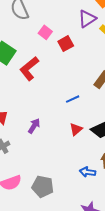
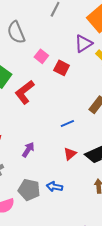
red square: (66, 44) -> (62, 68), turned -35
blue arrow: (88, 172) -> (54, 187), moved
gray pentagon: (43, 186) -> (29, 190), moved

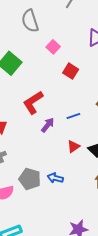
red square: (62, 68) -> (71, 71), moved
red L-shape: (25, 92) -> (33, 102), moved
purple arrow: (28, 150) -> (48, 125), moved

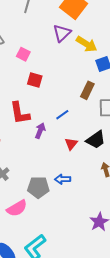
red square: (71, 71) -> (35, 80), moved
red L-shape: (33, 102) -> (20, 113), turned -50

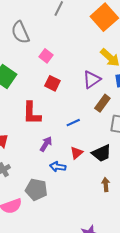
purple triangle: (62, 33) -> (92, 80), moved
purple arrow: (40, 131) -> (46, 144), moved
blue arrow: (63, 179) -> (58, 167), moved

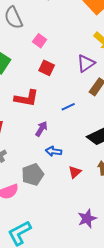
red L-shape: (32, 113) -> (26, 98), turned -80
red triangle: (76, 153) -> (75, 172), moved
gray pentagon: (36, 190) -> (33, 174), turned -30

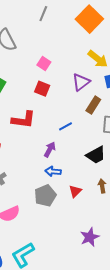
pink square: (40, 41) -> (44, 64), moved
purple arrow: (41, 129) -> (50, 149), moved
gray pentagon: (33, 174) -> (45, 196), moved

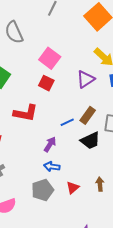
pink square: (44, 64) -> (50, 58), size x1.5
brown rectangle: (93, 105) -> (88, 115), moved
black trapezoid: (96, 155) -> (90, 141), moved

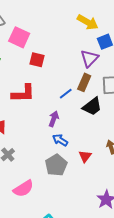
pink square: (50, 58) -> (19, 37), moved
purple triangle: (86, 79) -> (89, 58), moved
blue arrow: (52, 167) -> (60, 140), turned 35

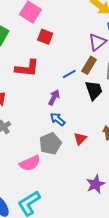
black trapezoid: (92, 107) -> (94, 90), turned -80
pink semicircle: (23, 189) -> (30, 163), moved

